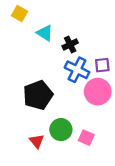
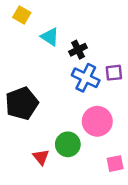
pink circle: (98, 92) -> (97, 121), moved
black pentagon: (38, 95) -> (22, 103), moved
pink square: (86, 138) -> (115, 164), moved, turned -35

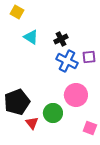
cyan triangle: (50, 37) -> (31, 37), moved
black pentagon: (22, 103) -> (17, 102), moved
pink square: (115, 164) -> (90, 128), turned 32

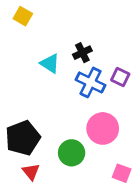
cyan triangle: (31, 37) -> (50, 63), moved
purple square: (89, 57) -> (120, 77), turned 32
red triangle: (32, 123) -> (31, 172), moved

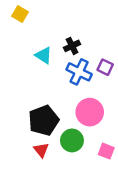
black pentagon: (23, 138) -> (44, 120), moved
green circle: (72, 153) -> (72, 140), moved
red triangle: (31, 172) -> (41, 150), moved

